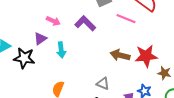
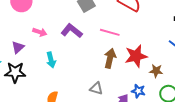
pink line: (126, 19) -> (110, 32), moved
purple triangle: (40, 39) -> (18, 47), moved
brown arrow: (120, 55) -> (110, 58), turned 96

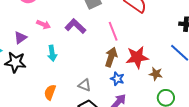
pink line: (110, 32) -> (113, 31), turned 48
gray triangle: (96, 88) -> (85, 85), moved
blue star: (138, 91) -> (117, 79), moved

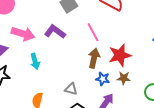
pink arrow: (43, 25) -> (23, 34), size x1.6
brown star: (156, 74) -> (124, 78), moved

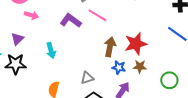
pink line: (93, 32) -> (97, 15), moved, turned -30
pink arrow: (23, 34) -> (31, 15), moved, size x0.6
gray triangle: (71, 89) -> (87, 78), turned -32

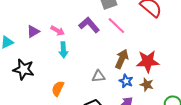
pink arrow: (31, 15) -> (58, 31), moved
black star: (16, 64) -> (24, 69), moved
gray triangle: (87, 78) -> (98, 76), moved

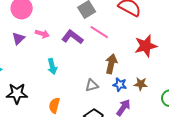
purple triangle: (33, 31) -> (18, 38), moved
pink arrow: (58, 31) -> (42, 34), moved
red star: (148, 61) -> (146, 46), moved

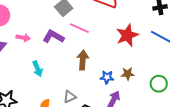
brown arrow: (111, 64) -> (83, 60), moved
gray triangle: (92, 85) -> (70, 97), moved

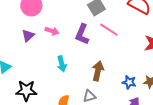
purple L-shape: (53, 37) -> (82, 34), turned -105
brown arrow: (83, 60) -> (98, 71), moved

